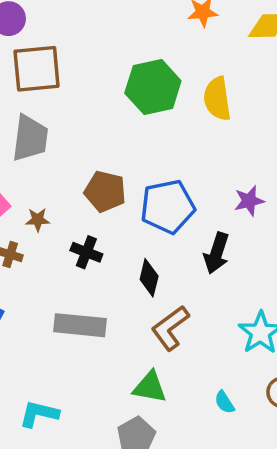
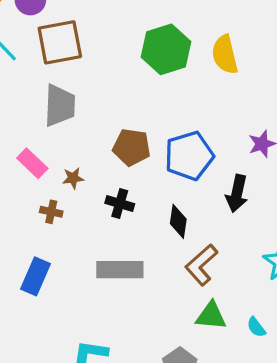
green triangle: (150, 387) -> (211, 316), moved

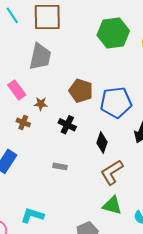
gray rectangle: (120, 270) -> (60, 166), size x0.5

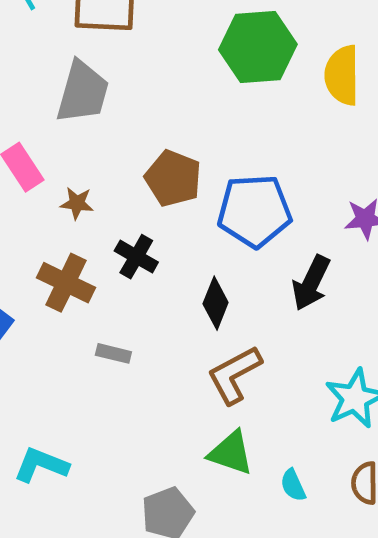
brown cross: (23, 123) -> (66, 283), moved, size x1.6

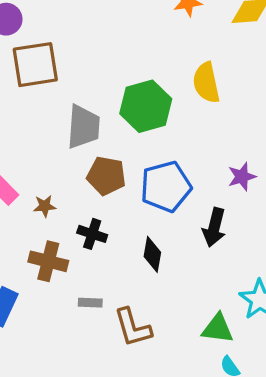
green hexagon: (258, 47) -> (146, 106), moved
gray trapezoid: (83, 92) -> (83, 127), moved
brown L-shape: (234, 375) -> (133, 328), moved, turned -66
green triangle: (231, 453) -> (218, 328), moved

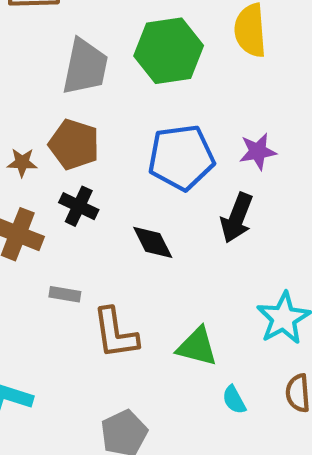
brown pentagon: (106, 176) -> (74, 144), moved
purple star: (242, 177) -> (258, 151), moved
black diamond: (152, 254) -> (153, 242), turned -44
green triangle: (218, 328) -> (197, 347), moved

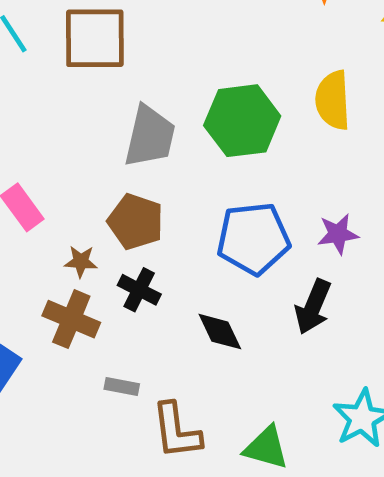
brown star: (22, 162) -> (81, 261), moved

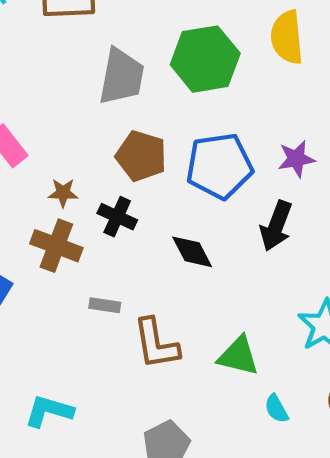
brown pentagon: (136, 222) -> (141, 156), moved

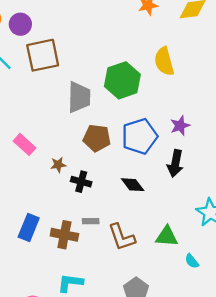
black cross: (117, 217) -> (81, 182), moved
brown cross: (56, 246) -> (64, 235), moved

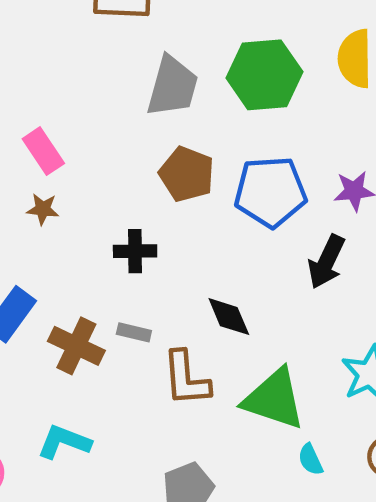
brown star: (58, 165) -> (43, 209), moved
black cross: (81, 182) -> (135, 251), turned -30
black diamond: (133, 185) -> (229, 317), moved
green triangle: (167, 236) -> (274, 399), size x1.4

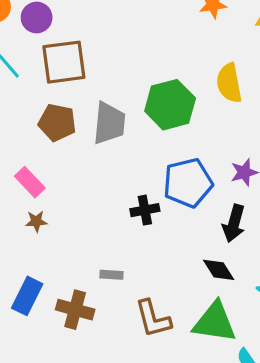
brown pentagon: (187, 174) -> (57, 122), moved
black cross: (135, 251) -> (145, 210), moved
black diamond: (229, 317) -> (219, 270), moved
gray rectangle: (134, 332) -> (111, 275), moved

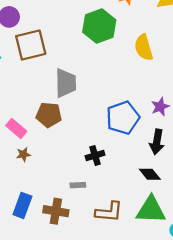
green hexagon: (170, 105) -> (99, 26), moved
brown pentagon: (57, 122) -> (49, 115), moved
black cross: (145, 210) -> (95, 155), moved
brown L-shape: (153, 319) -> (109, 212), turned -64

